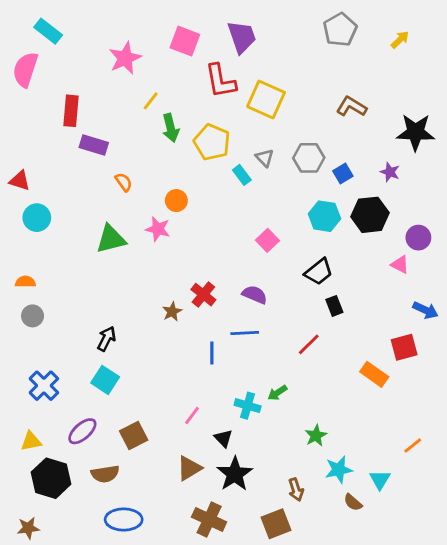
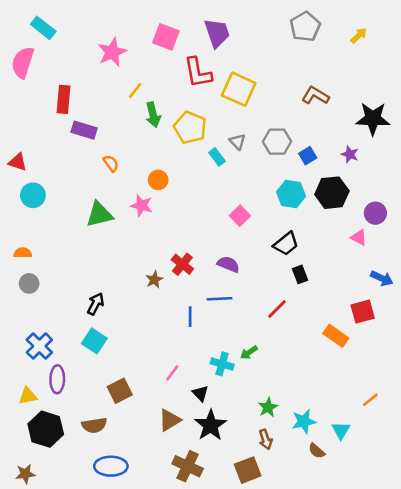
purple ellipse: (82, 431) -> (57, 379), moved, turned -48
green star: (316, 435) -> (268, 407), moved

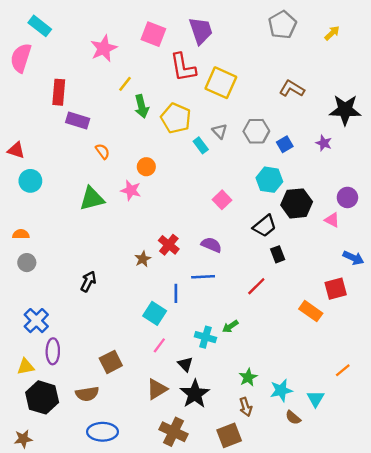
black hexagon: (332, 193) -> (297, 203), moved
cyan square: (94, 341) -> (155, 313), moved

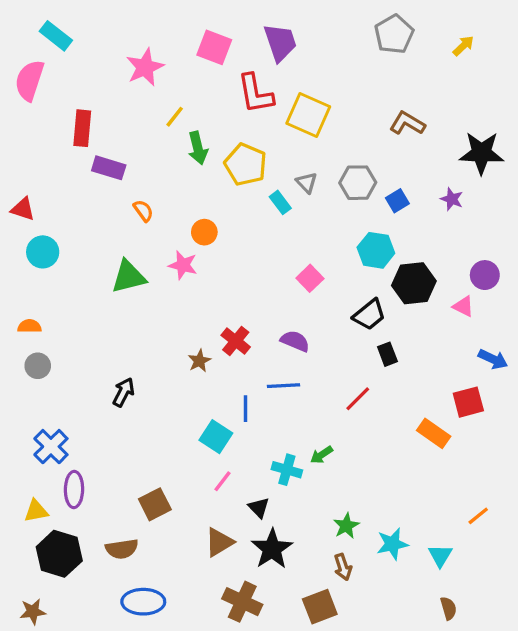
brown semicircle: (293, 418) -> (449, 608), moved, turned -147

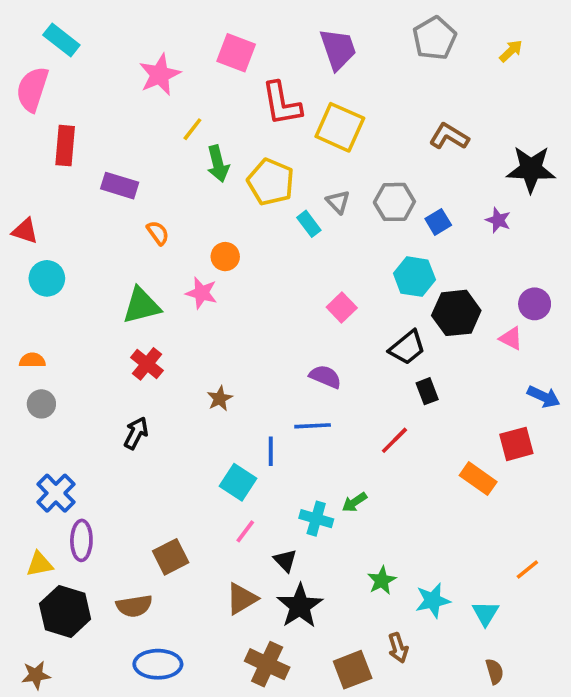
purple trapezoid: (280, 42) -> (338, 49), moved
red rectangle: (82, 128) -> (65, 146), moved
red cross: (236, 341) -> (147, 364), moved
brown arrow: (343, 567) -> (398, 648), moved

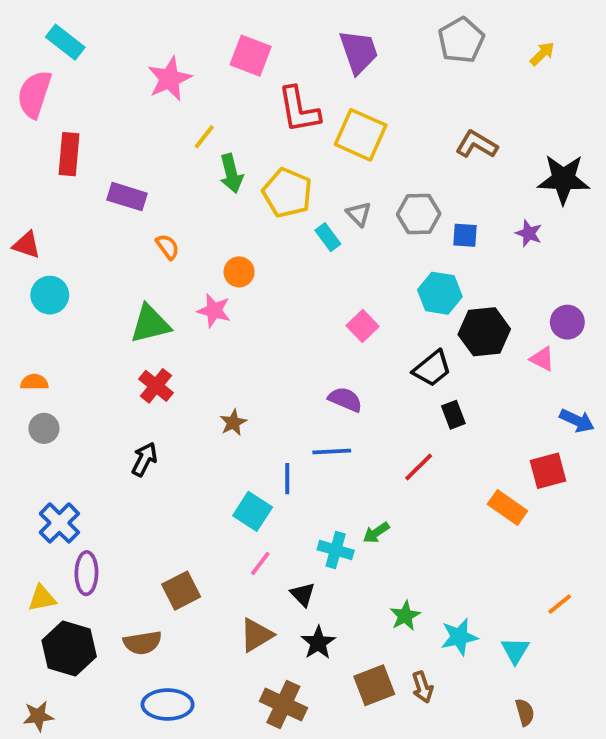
blue square: (438, 222) -> (465, 235), turned 35
black star: (300, 606) -> (318, 643), size x0.7
brown square: (353, 670) -> (374, 685), moved

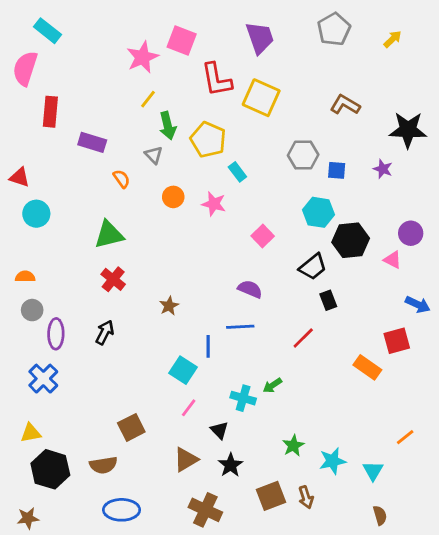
pink star: (169, 79) -> (142, 57), moved
gray triangle: (359, 214) -> (154, 155), moved
pink star: (214, 311) -> (214, 204), moved
purple ellipse: (86, 573) -> (56, 334), moved

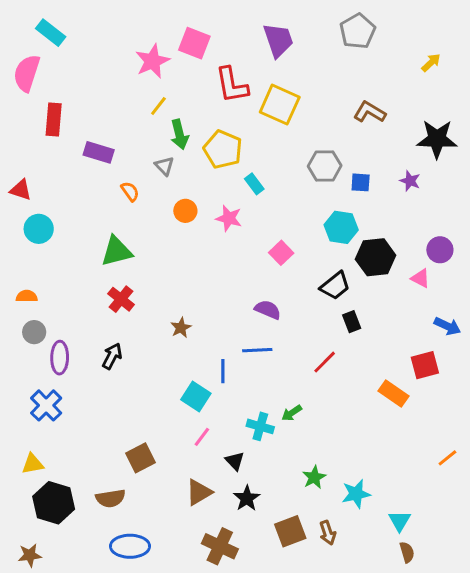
yellow arrow: (393, 39) -> (431, 63), moved
orange line: (405, 437) -> (447, 458), moved
cyan triangle: (373, 471) -> (400, 521), moved

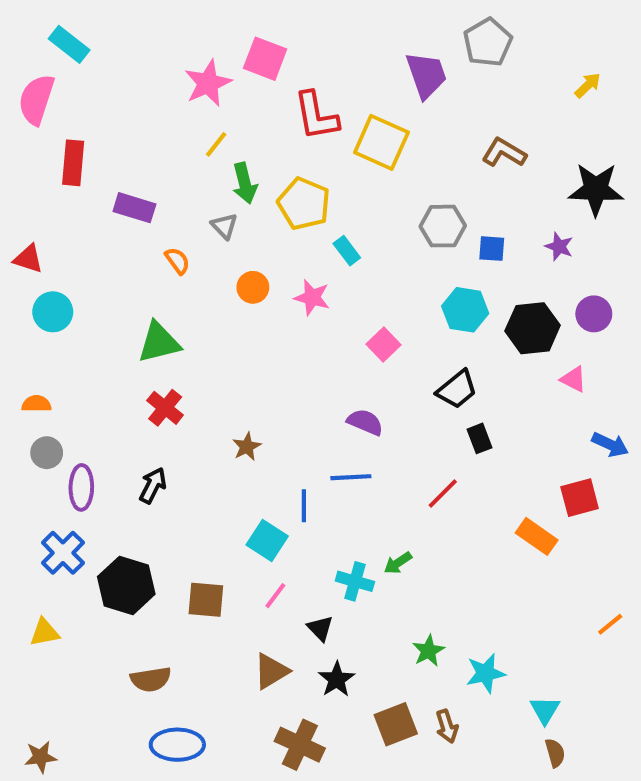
purple trapezoid: (278, 40) -> (426, 75), moved
purple circle: (440, 250) -> (594, 314), moved
black hexagon: (376, 257) -> (533, 328), moved
brown square: (140, 458) -> (206, 600), moved, turned 32
black hexagon: (54, 503) -> (126, 585), moved

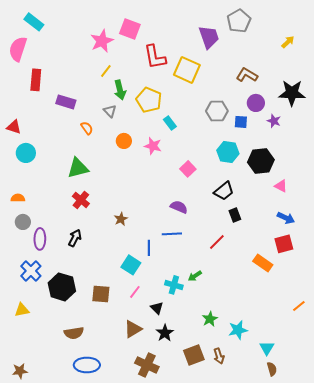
purple circle: (594, 314) -> (256, 103), moved
blue arrow: (610, 445) -> (286, 218), moved

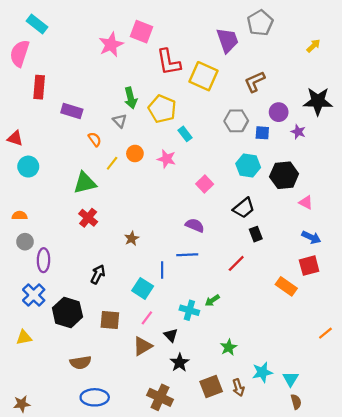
yellow line: (106, 71) -> (112, 163), moved
brown L-shape: (247, 75) -> (255, 82), moved, turned -55
black arrow: (75, 238) -> (98, 274), moved
brown triangle: (133, 329) -> (143, 346), moved
cyan star: (238, 330) -> (262, 372), moved

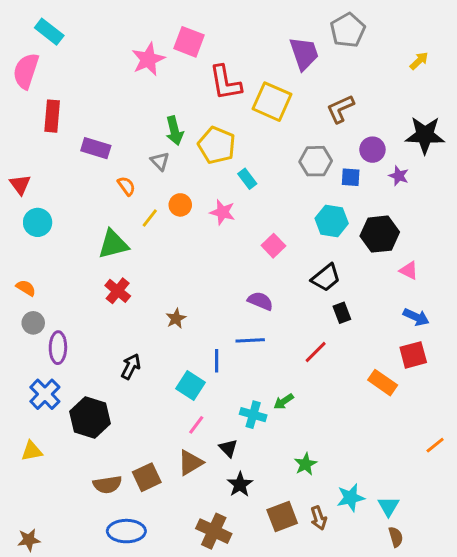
red triangle: (15, 138) -> (20, 185), turned 35
orange semicircle: (20, 216) -> (26, 288), turned 32
brown square: (110, 320) -> (147, 477), moved, turned -30

